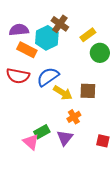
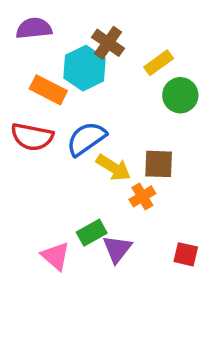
purple semicircle: (19, 30) -> (34, 28), moved
orange cross: (74, 117) -> (142, 196), moved
green rectangle: (42, 132) -> (92, 233), moved

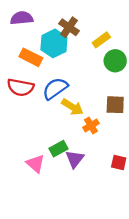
brown square: (159, 164) -> (115, 105), moved

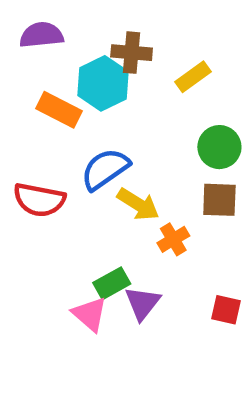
brown cross: (69, 27) -> (132, 53), turned -30
green circle: (115, 61) -> (219, 147), moved
red semicircle: (20, 87) -> (39, 200), moved
pink triangle: (35, 164) -> (90, 314), moved

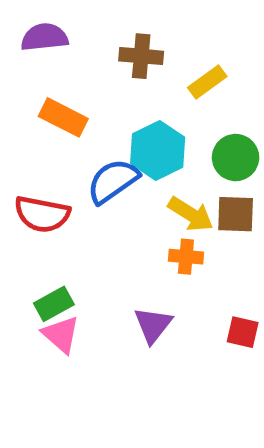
cyan hexagon: (103, 83) -> (158, 150), moved
yellow arrow: (138, 204) -> (191, 214), moved
orange cross: (173, 239) -> (186, 257), turned 36
green rectangle: (112, 283) -> (54, 304), moved
pink triangle: (90, 314) -> (61, 334), moved

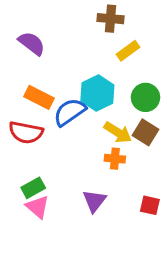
purple semicircle: (44, 37) -> (32, 43), moved, turned 44
brown cross: (141, 56) -> (110, 19), moved
orange rectangle: (63, 117) -> (39, 97), moved
brown square: (236, 214) -> (146, 132), turned 30

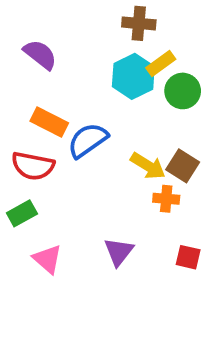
cyan hexagon: (97, 93) -> (133, 76), moved
green circle: (146, 97) -> (183, 91), moved
orange cross: (115, 159) -> (166, 199), moved
green rectangle: (33, 188) -> (22, 213), moved

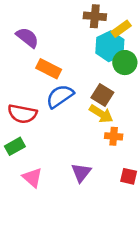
yellow rectangle: (161, 64) -> (121, 29), moved
cyan hexagon: (133, 76) -> (110, 46), moved
orange rectangle: (49, 122) -> (49, 69), moved
brown square: (183, 166) -> (102, 95), moved

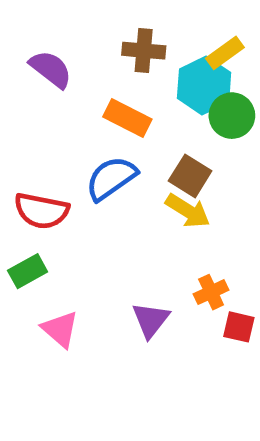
brown cross: (95, 16) -> (144, 51), moved
orange rectangle: (49, 69) -> (127, 118), moved
orange cross: (114, 136) -> (211, 292), moved, turned -30

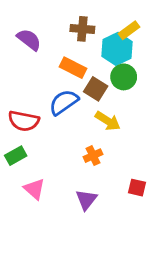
green circle: (232, 116) -> (124, 77), moved
brown square: (190, 176) -> (96, 89), moved
orange cross: (211, 292) -> (93, 156), moved
purple triangle: (151, 320) -> (86, 200), moved

